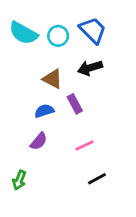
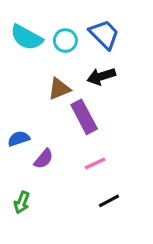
brown triangle: (53, 79) -> (59, 89), turned -50
purple rectangle: (75, 104) -> (84, 117), size x1.5
blue semicircle: (44, 111) -> (19, 139), moved

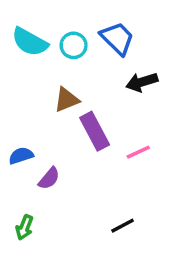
black arrow: (101, 76) -> (142, 82), moved
pink line: (95, 163) -> (138, 152), moved

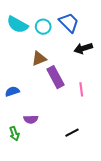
pink line: (138, 152) -> (81, 89), turned -72
purple semicircle: (49, 178) -> (31, 119), moved, turned 48
green arrow: (25, 227) -> (14, 134), turned -40

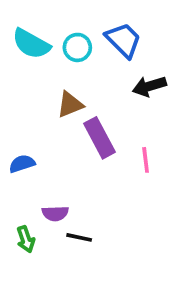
black line: (72, 133) -> (79, 237), moved, turned 40

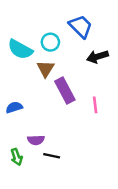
cyan semicircle: (31, 44) -> (20, 49), moved
cyan circle: (77, 47) -> (50, 42), moved
brown triangle: (70, 105) -> (46, 69), turned -36

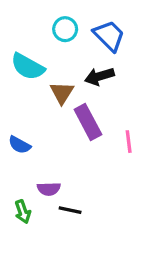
cyan circle: (50, 42) -> (65, 29), moved
black arrow: (98, 57) -> (99, 76), moved
blue semicircle: (14, 107) -> (19, 145), turned -133

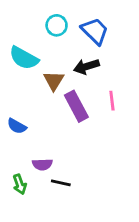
pink line: (129, 142) -> (112, 101), moved

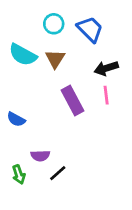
black arrow: (86, 67) -> (106, 68), moved
brown triangle: (54, 81) -> (55, 59), moved
black line: (61, 183) -> (58, 173), turned -54

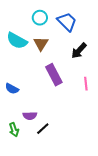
black arrow: (106, 68) -> (79, 51), turned -30
pink line: (106, 95) -> (86, 84), moved

